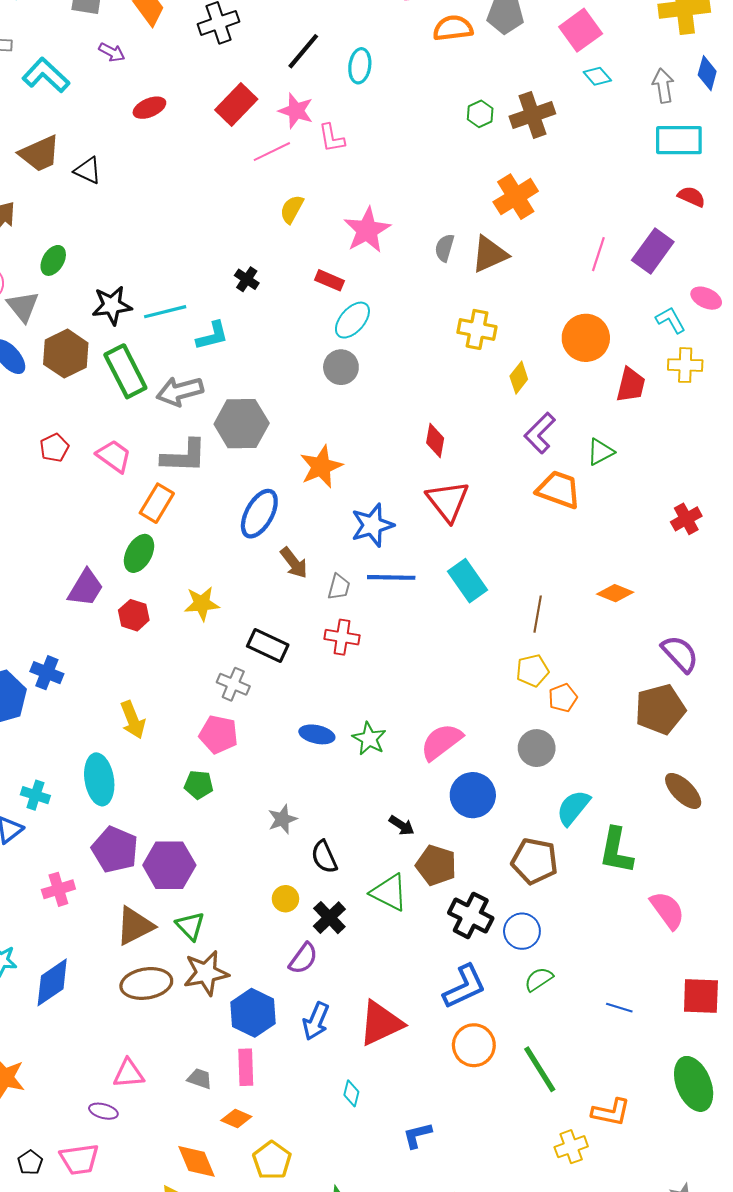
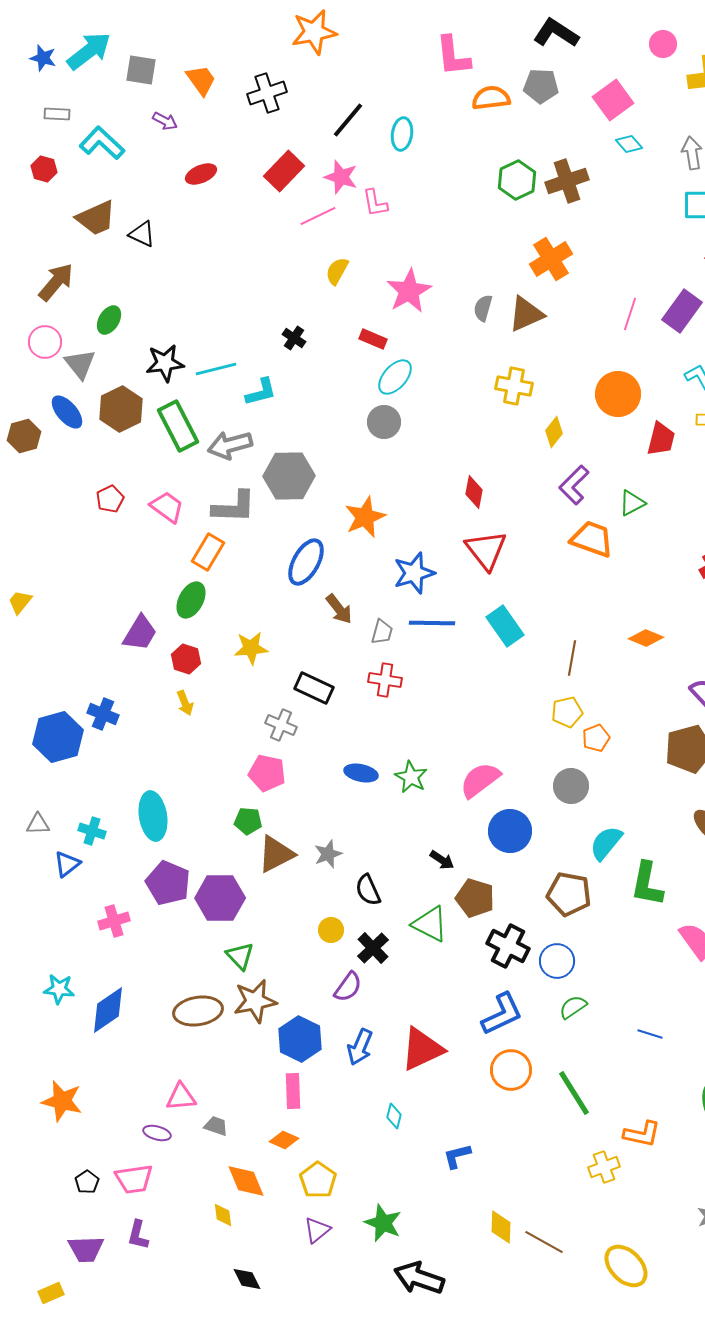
green hexagon: (480, 114) -> (517, 180), size x1.5
yellow arrow: (133, 720) -> (185, 703), moved, size x0.7
brown triangle: (135, 926) -> (276, 854), moved
gray trapezoid: (200, 1079) -> (216, 1126), moved

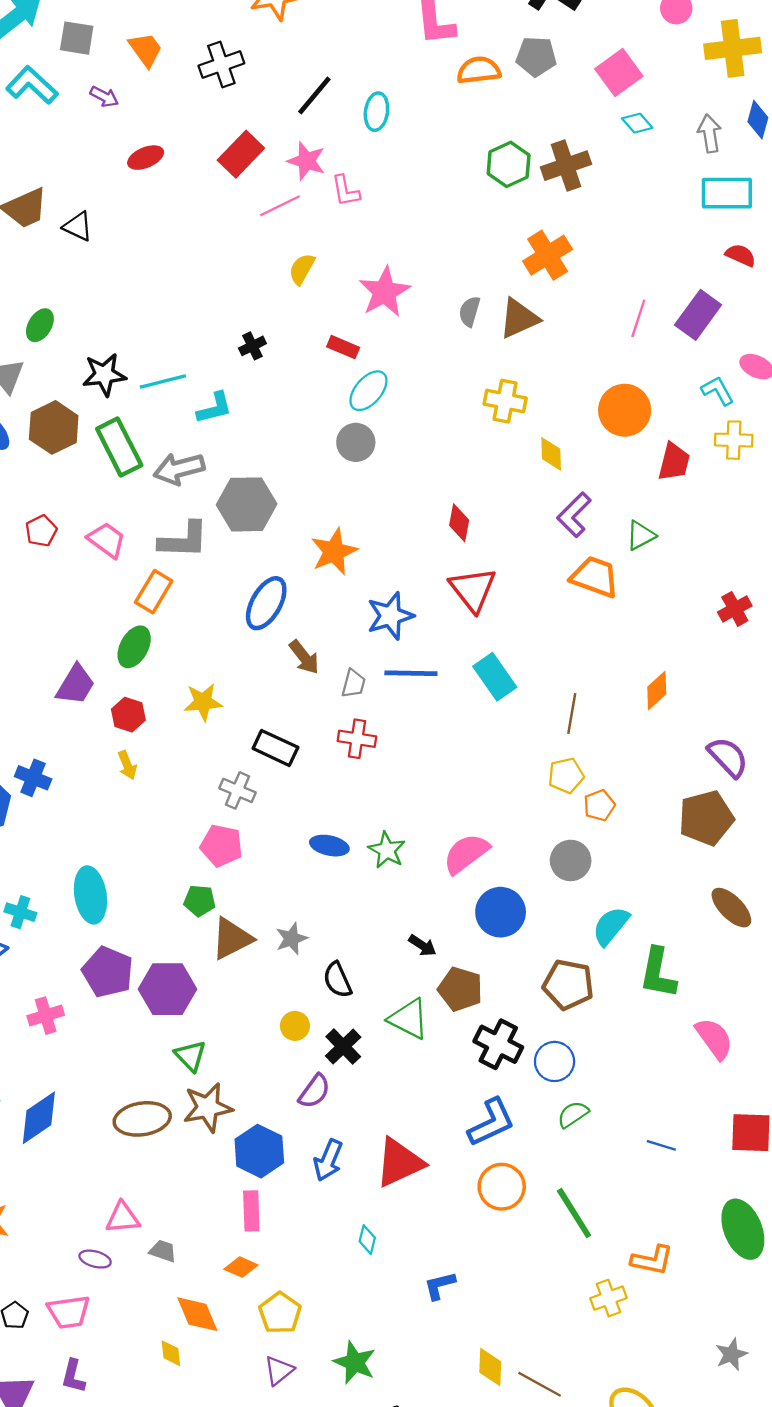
cyan L-shape: (102, 143) -> (32, 85), moved
black cross: (294, 338) -> (252, 346), turned 30
yellow diamond: (554, 432) -> (551, 454), turned -40
orange diamond: (646, 638) -> (657, 690), turned -64

